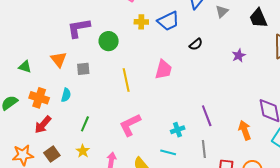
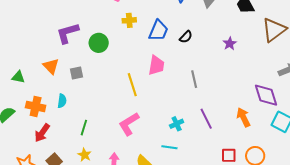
blue trapezoid: (168, 21) -> (158, 30), moved, turned -35
yellow line: (126, 80) -> (132, 85), moved
purple line: (207, 116) -> (206, 119), moved
gray line: (204, 149) -> (194, 79), moved

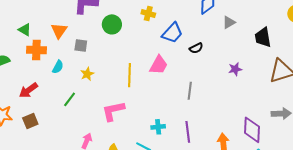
orange cross: (36, 106) -> (36, 50), moved, turned -30
yellow star: (85, 155) -> (87, 74), moved

